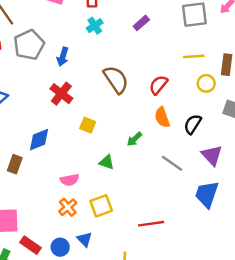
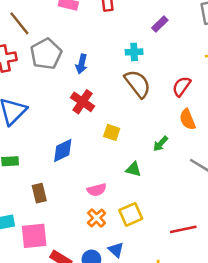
cyan cross: (95, 26) -> (134, 52), moved, turned 35
brown rectangle: (15, 164) -> (39, 193), moved, turned -30

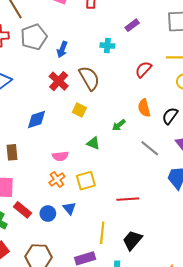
brown semicircle: (138, 84) -> (89, 78), moved
red semicircle: (182, 86) -> (143, 69), moved

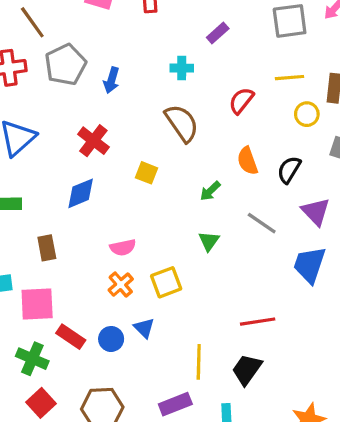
brown semicircle: (89, 78) -> (182, 123), moved
red cross: (59, 81) -> (93, 141), moved
green triangle: (93, 143) -> (209, 241), moved, turned 48
red line: (128, 199) -> (258, 322), moved

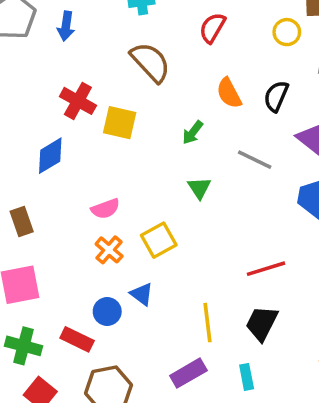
red cross: (93, 141) -> (78, 101), moved
yellow square: (147, 173) -> (120, 123), size x1.4
red rectangle: (71, 337) -> (77, 339), moved

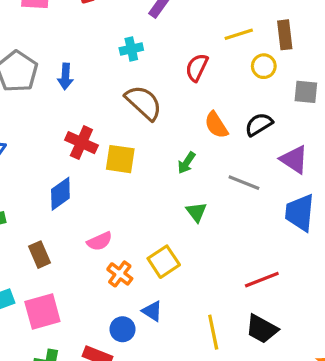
black semicircle: (276, 96) -> (259, 124), turned 40
pink semicircle: (105, 209) -> (100, 241), moved
black trapezoid: (262, 323) -> (262, 329), turned -84

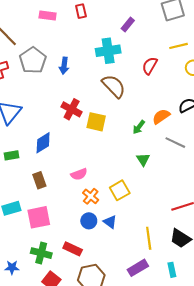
cyan cross: (131, 49) -> (108, 51), size x1.6
orange semicircle: (216, 125) -> (161, 116), moved, turned 84
blue diamond: (60, 194) -> (43, 143), moved
blue circle: (122, 329) -> (89, 221), moved

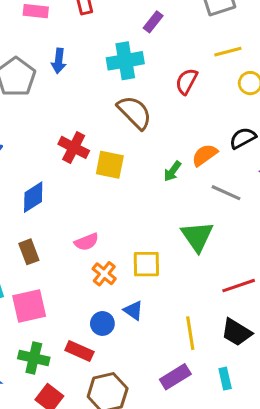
blue arrow: (64, 66) -> (59, 61), moved
green triangle: (143, 159) -> (197, 236), moved, size x1.6
yellow square: (120, 190) -> (146, 264), turned 30
blue circle: (89, 221) -> (102, 323), moved

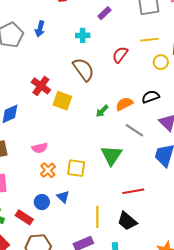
cyan cross: (125, 61) -> (83, 35), size x0.6

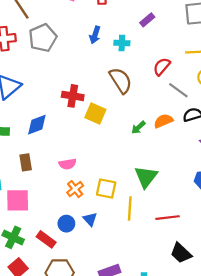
blue arrow: (40, 29) -> (95, 35), moved
red cross: (41, 86) -> (73, 96), turned -30
gray line: (134, 130) -> (178, 90), moved
yellow line: (97, 217) -> (130, 208), moved
black trapezoid: (127, 221) -> (181, 253), moved

